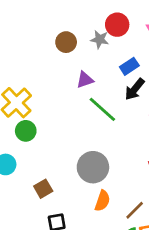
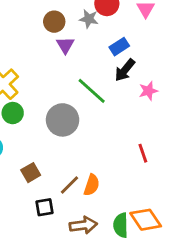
purple triangle: (85, 80) -> (65, 45), moved, turned -42
gray circle: (93, 167) -> (63, 120), moved
brown line: (135, 210) -> (69, 185), moved

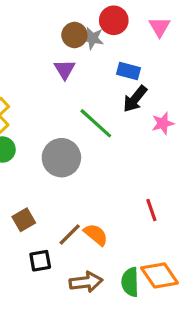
brown circle: (54, 22) -> (75, 35), moved
blue rectangle: (119, 47) -> (128, 71), turned 48
red line: (143, 153) -> (151, 210), moved
orange semicircle: (92, 185) -> (96, 235), turned -70

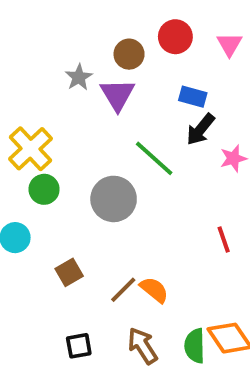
gray star: (92, 38) -> (79, 77), moved, turned 30
purple triangle: (65, 69) -> (117, 95), size x1.4
red line: (151, 210) -> (224, 240), moved
black square: (40, 261) -> (79, 346), moved
brown arrow: (86, 282) -> (143, 346), turned -116

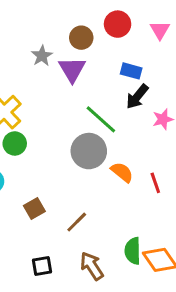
gray circle: (114, 199) -> (89, 151), moved
orange semicircle: (154, 290) -> (122, 172), moved
green semicircle: (195, 346) -> (133, 251), moved

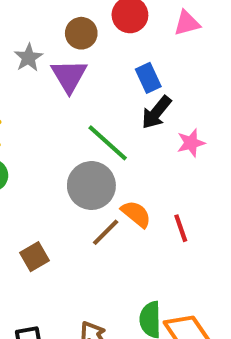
pink triangle: (160, 30) -> (187, 23), turned 45
blue rectangle: (131, 71) -> (148, 78), turned 50
brown square: (34, 208) -> (35, 257), moved
brown line: (77, 222) -> (106, 232), moved

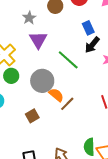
purple triangle: (69, 76) -> (38, 40), moved
gray circle: (91, 186) -> (42, 81), moved
orange semicircle: (136, 214) -> (56, 95), moved

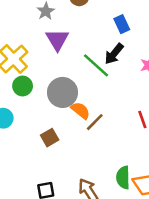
black arrow: (92, 45) -> (114, 54), moved

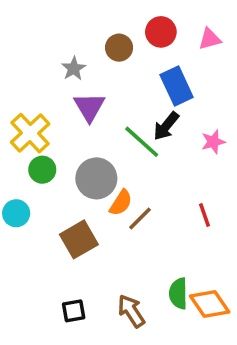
blue rectangle: (122, 24) -> (177, 86), size x1.5
orange semicircle: (81, 110) -> (121, 203), turned 84
brown square: (50, 138) -> (79, 239), size x1.5

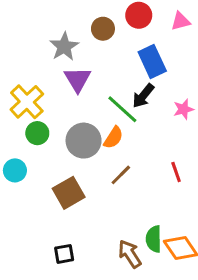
gray star: (74, 69) -> (64, 47), size x1.4
orange semicircle: (121, 203) -> (113, 138), moved
brown arrow: (131, 311) -> (130, 254), moved

